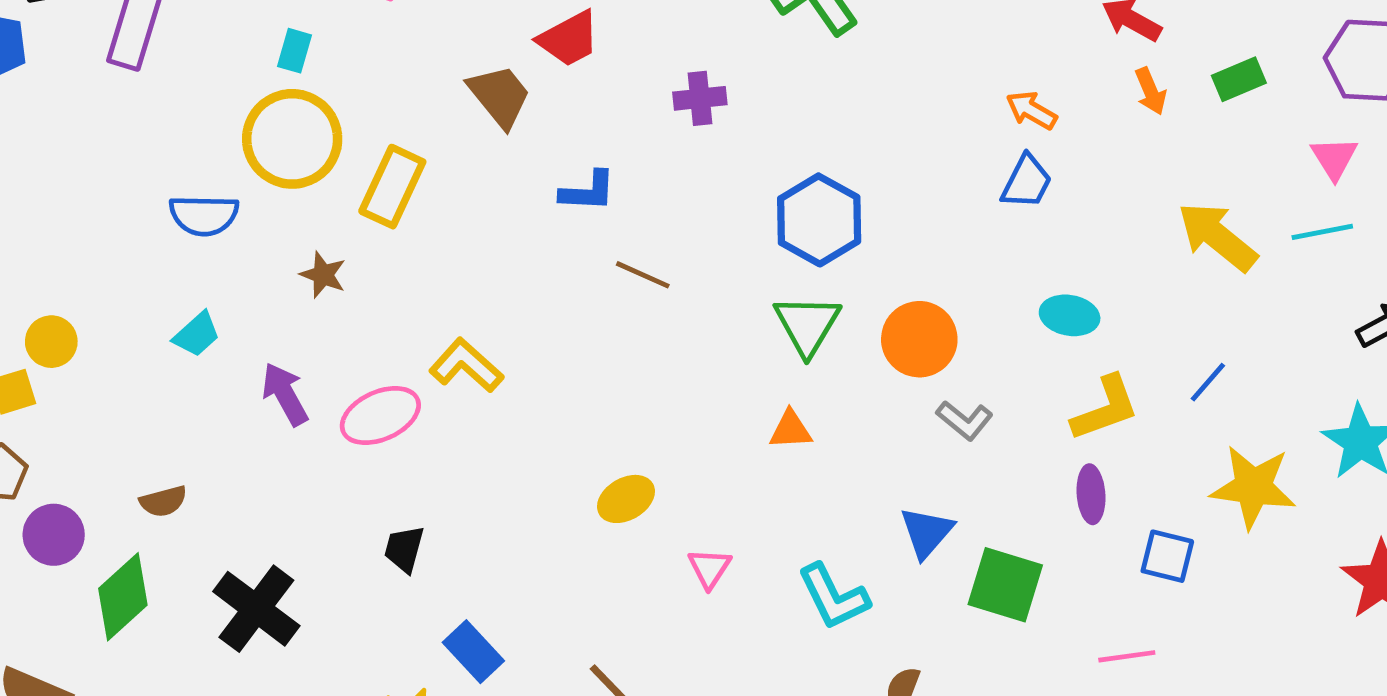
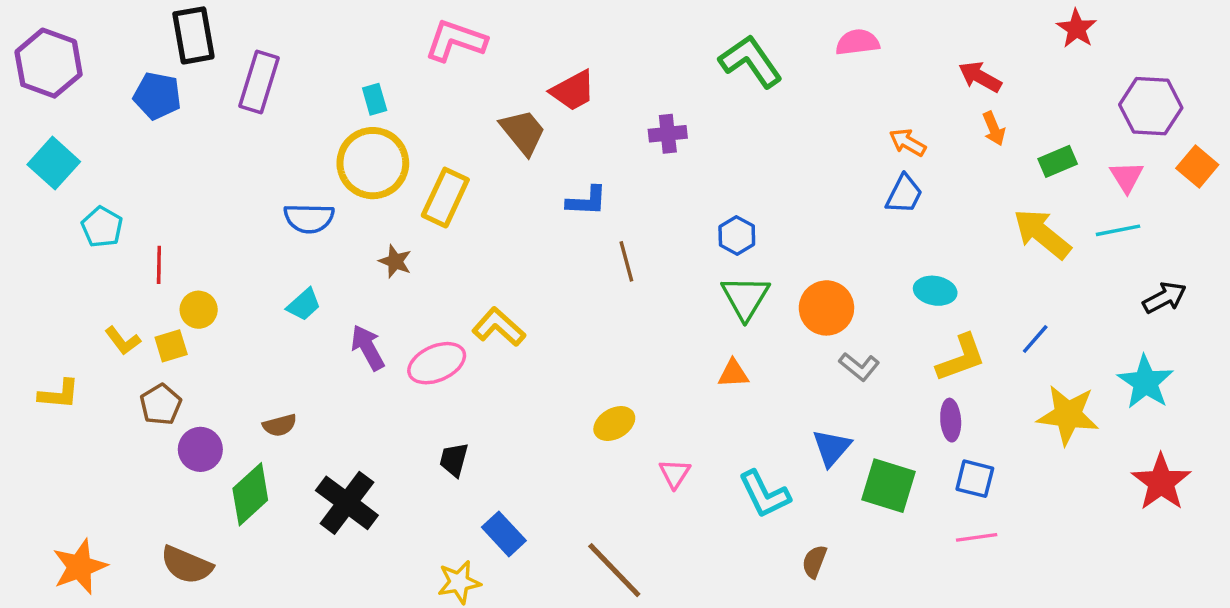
cyan rectangle: (295, 51) -> (375, 99), turned -32
green rectangle: (1239, 79) -> (1058, 161), moved
blue hexagon: (819, 220) -> (737, 236), moved, size x0.6
brown line: (643, 275) -> (626, 261), turned 51
blue square: (1167, 556) -> (975, 479), moved

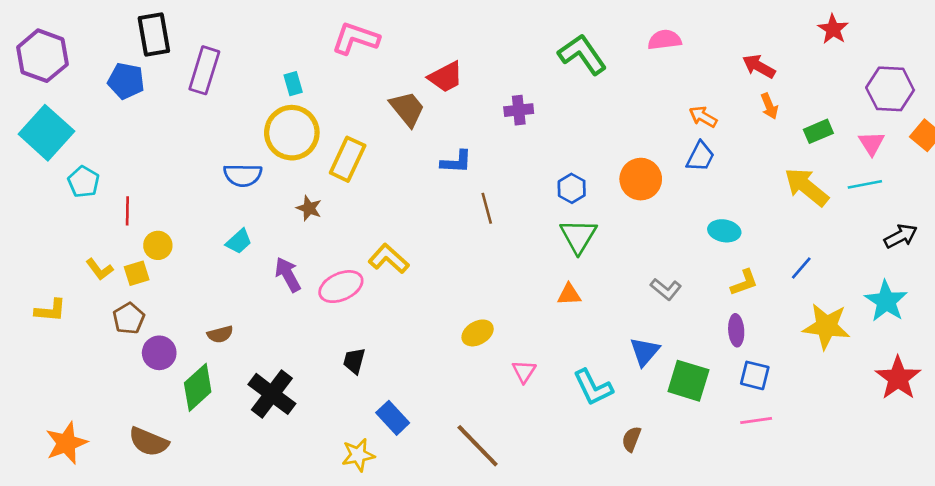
cyan square: (54, 163) -> (46, 133), size x1.4
orange circle: (826, 308) -> (641, 179), moved
yellow L-shape: (961, 358) -> (744, 283), size x0.7

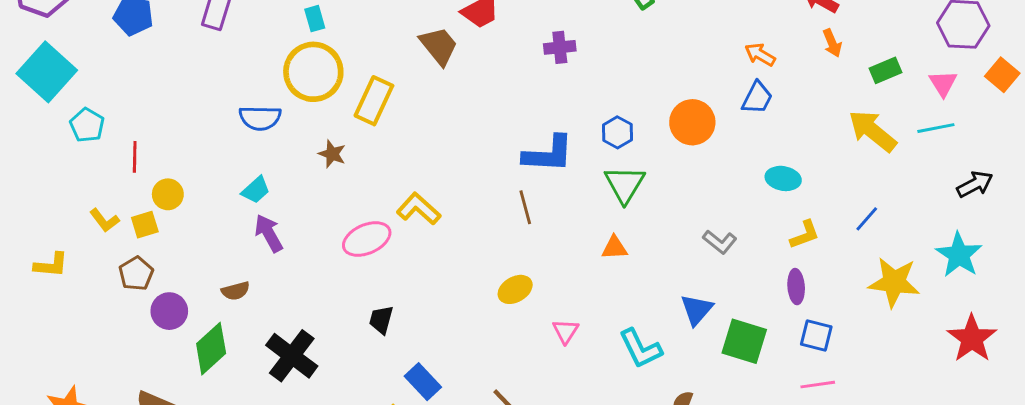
blue L-shape: (456, 162) -> (548, 154), moved, size x1.5
brown line: (487, 208) -> (525, 207), moved
purple arrow: (288, 275) -> (269, 233), moved

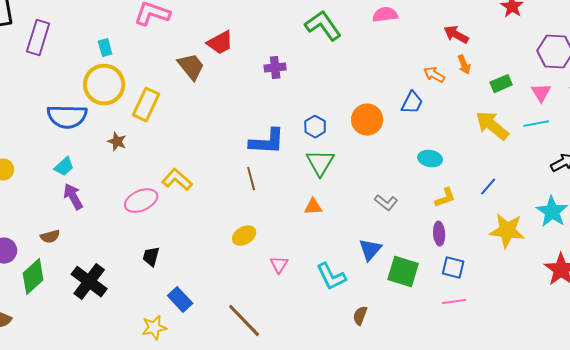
orange arrow: (760, 55) -> (434, 75), moved
blue semicircle: (260, 118) -> (67, 117), size x1.4

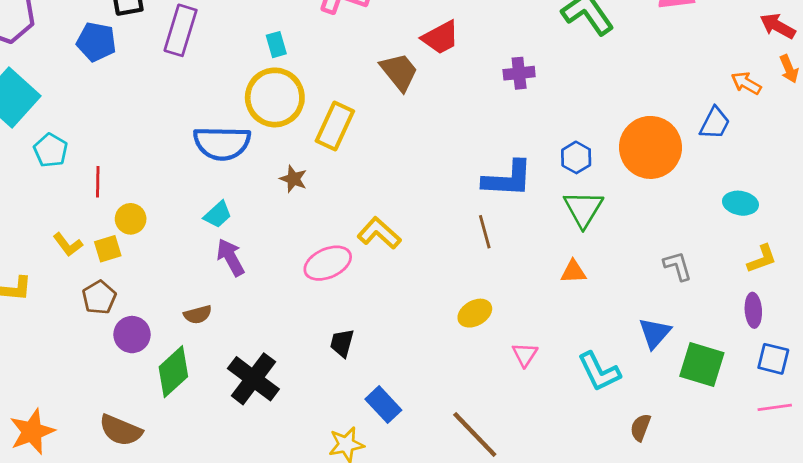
orange circle: (367, 120) -> (650, 147), size x1.4
gray L-shape: (386, 203) -> (678, 266), turned -145

